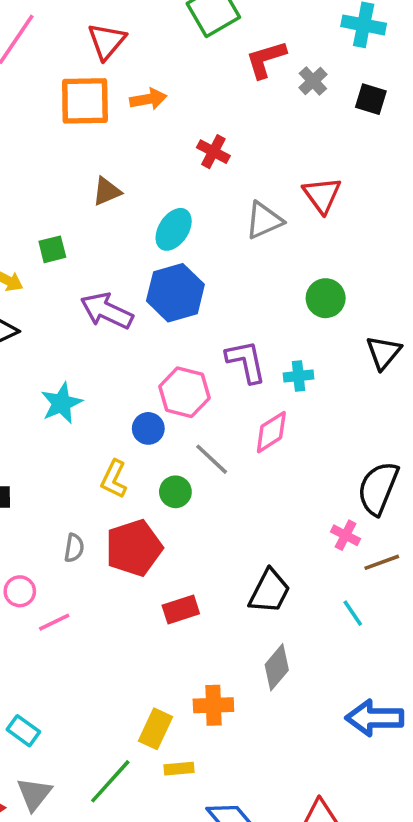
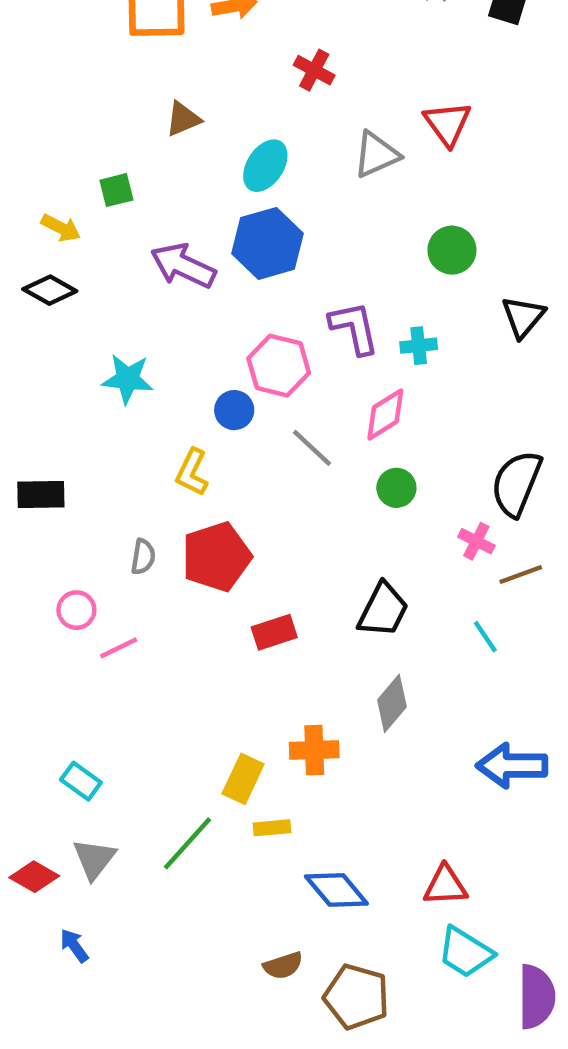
cyan star: (61, 403) -> (128, 379), turned 30
green circle: (175, 492) -> (396, 488), moved

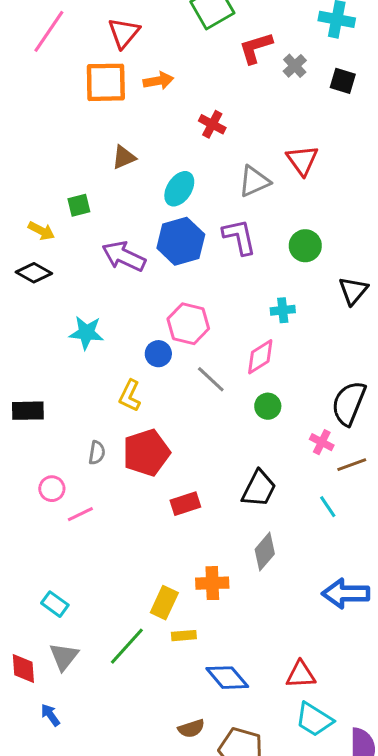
purple L-shape: (354, 328) -> (239, 237), moved
red diamond: (34, 877) -> (23, 669), turned 56

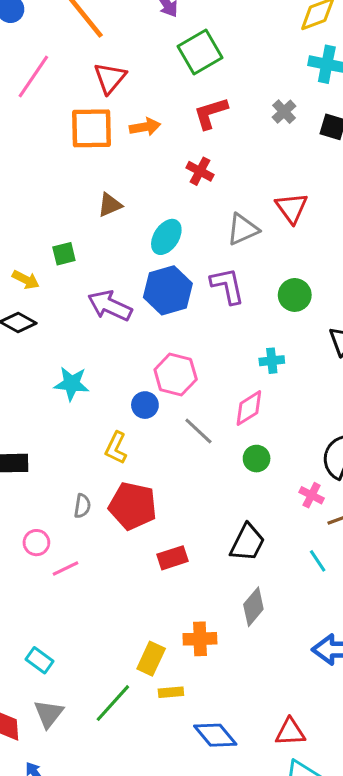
red L-shape: (256, 48) -> (211, 113), moved
red pentagon: (146, 453) -> (133, 506), turned 30

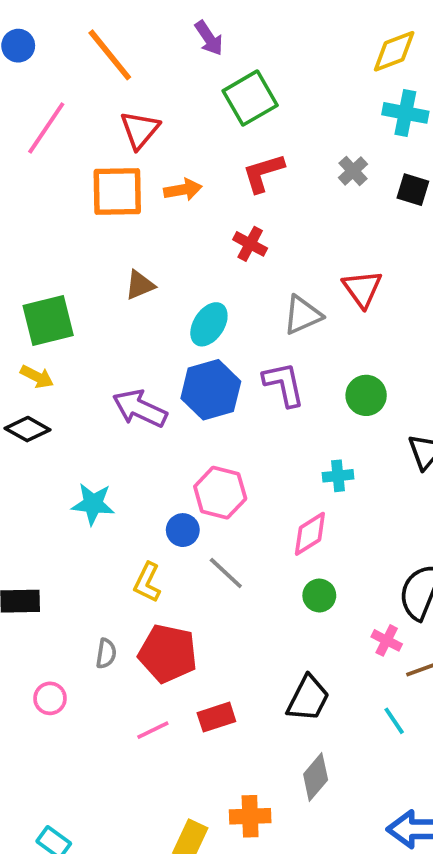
green square: (64, 254) -> (48, 321), moved, size x1.8
gray line: (198, 431) -> (226, 573), moved
pink line: (65, 569) -> (153, 730), moved

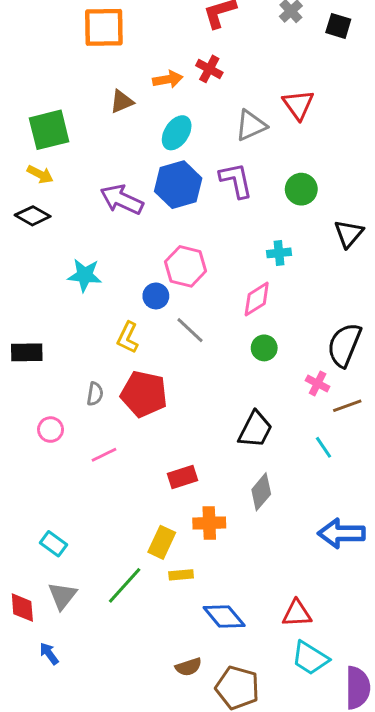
orange arrow: (183, 190) -> (168, 79), moved
red rectangle: (216, 717) -> (183, 477), moved
pink line: (153, 730) -> (104, 455), moved

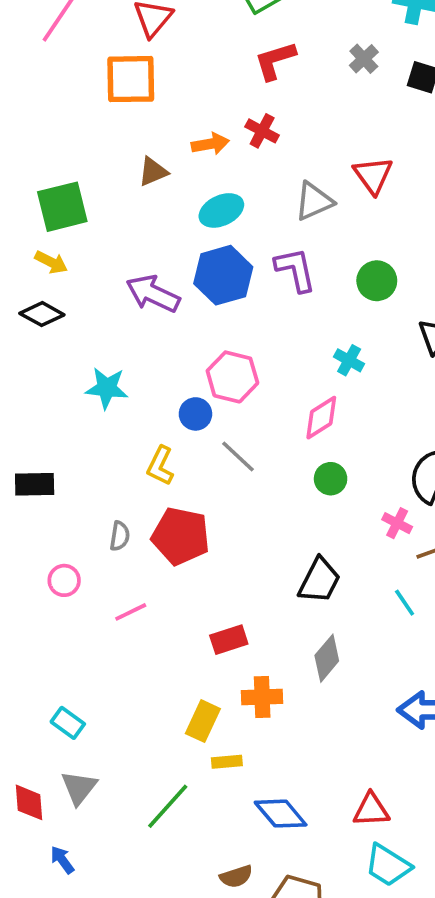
cyan ellipse: (177, 133) -> (221, 210), turned 32
cyan cross: (279, 253) -> (349, 360), turned 35
green line: (125, 585) -> (168, 806), moved

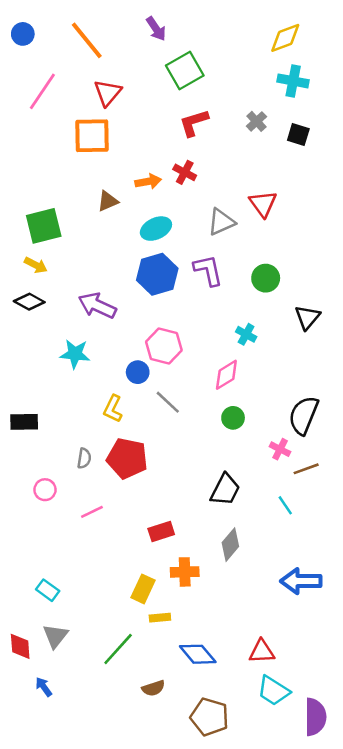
purple arrow: (153, 294) -> (97, 306), moved
brown semicircle: (236, 876) -> (153, 688), moved

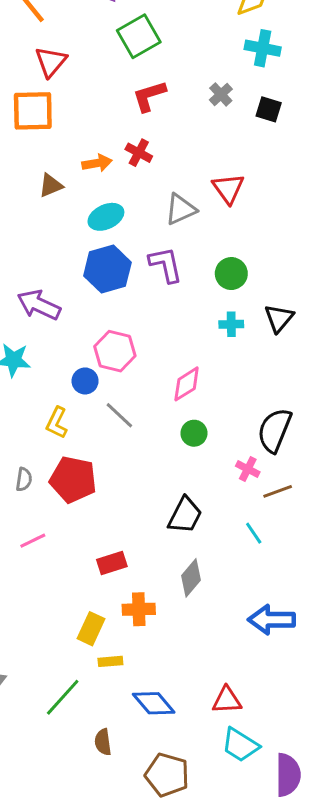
cyan cross: (246, 334) -> (231, 324), moved, turned -30
brown semicircle: (153, 688) -> (103, 742), turned 100

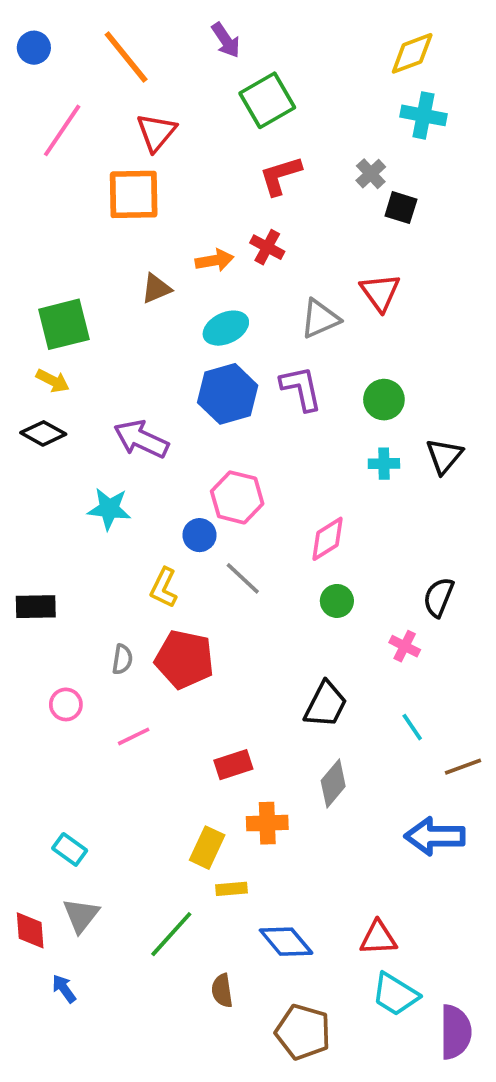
black square: (269, 109) -> (401, 208), moved
black semicircle: (275, 430) -> (439, 597), size x0.7
brown line: (278, 491) -> (463, 767), moved

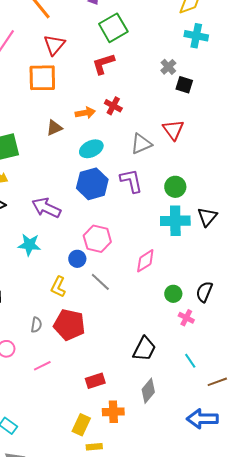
red L-shape: (280, 176) -> (103, 64), moved
cyan cross: (384, 464) -> (175, 221), size x1.8
green circle: (337, 601) -> (173, 294), moved

